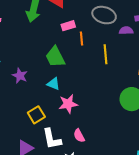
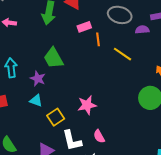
yellow line: (105, 54) -> (123, 54), turned -48
green trapezoid: (55, 57) -> (53, 58), moved
cyan triangle: (53, 84) -> (36, 101), moved

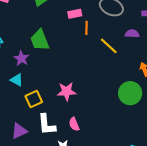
purple semicircle: (142, 30) -> (132, 34), moved

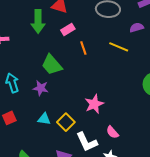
pink rectangle: (75, 14) -> (68, 29), moved
orange line: (86, 28) -> (83, 48), moved
cyan triangle: (17, 80) -> (44, 119), moved

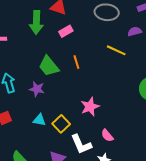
orange line: (83, 48) -> (76, 62), moved

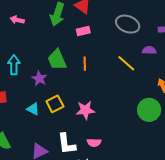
yellow square: (61, 124) -> (55, 104), moved
pink semicircle: (107, 135) -> (94, 143), turned -64

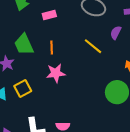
purple semicircle: (149, 50) -> (116, 33), turned -64
pink star: (85, 110) -> (56, 73), moved

